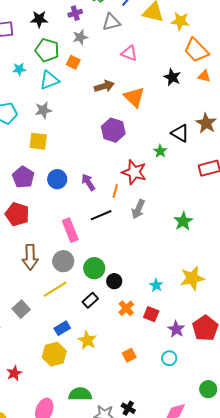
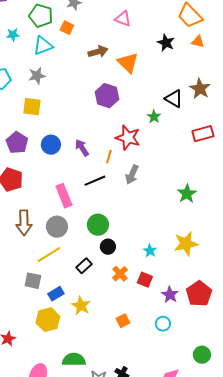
green star: (183, 221) -> (187, 194), moved
green circle: (94, 268) -> (98, 225), moved
gray square: (21, 309) -> (33, 281), moved, turned -36

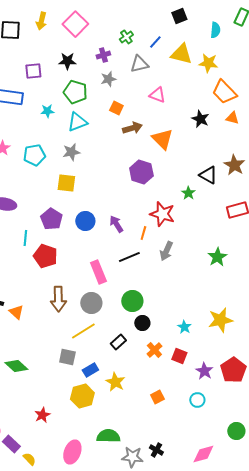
orange square: (67, 28) -> (116, 108), moved
green star: (187, 194) -> (217, 257), moved

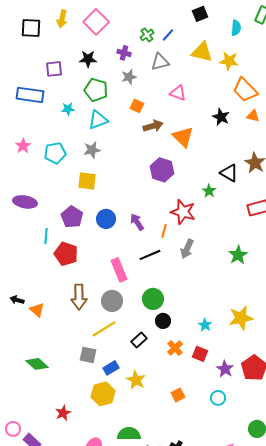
blue line: (155, 42) -> (168, 35), moved
purple cross: (103, 55) -> (124, 53), turned 32

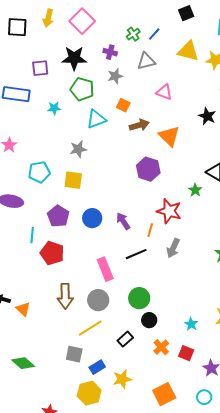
black star: (88, 59) -> (74, 58), size x1.4
cyan triangle: (98, 120) -> (96, 119), moved
cyan pentagon: (55, 153) -> (39, 172), moved
yellow star: (136, 380) -> (122, 379), turned 30
orange square: (178, 395) -> (164, 394), size x1.6

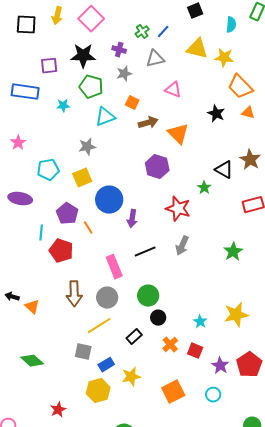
yellow square: (73, 180) -> (82, 178), turned -30
blue circle: (92, 218) -> (109, 200), moved, size x1.4
purple arrow: (123, 221) -> (132, 219), turned -138
orange line: (150, 230) -> (88, 228), moved, turned -48

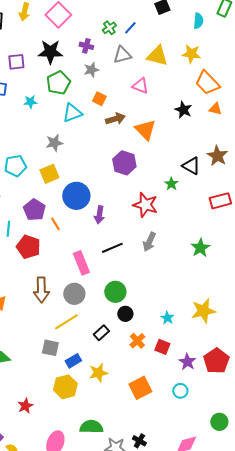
yellow triangle: (197, 49) -> (157, 56), moved
green pentagon: (91, 87) -> (58, 83), turned 30

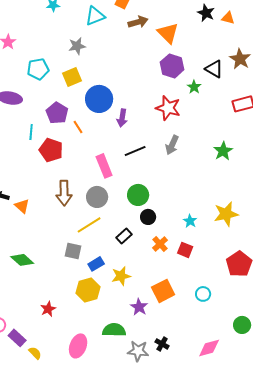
orange triangle: (215, 109) -> (228, 18), moved
purple hexagon: (124, 163) -> (172, 66), moved
purple star: (187, 362) -> (139, 307), moved

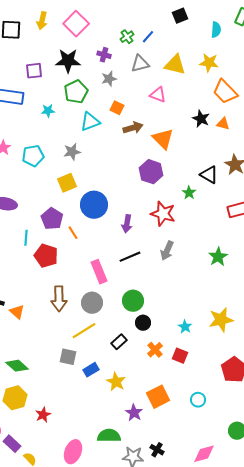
purple hexagon: (172, 66) -> (151, 172), moved
cyan pentagon: (38, 69) -> (33, 156), moved
purple arrow: (122, 118) -> (127, 224), moved
yellow star: (121, 276) -> (116, 382), turned -30
yellow hexagon: (88, 290) -> (15, 398), moved

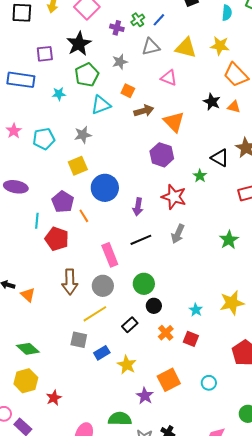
purple cross: (104, 55) -> (117, 28), moved
black star: (68, 61) -> (79, 44), turned -30

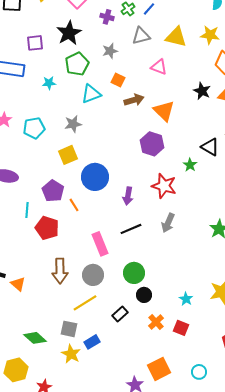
green diamond: (28, 349) -> (35, 338), moved
yellow star: (127, 365) -> (71, 354), moved

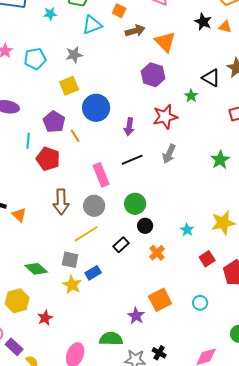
red star: (164, 186) -> (165, 117), turned -30
red square: (181, 328) -> (207, 259), moved, turned 35

